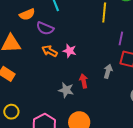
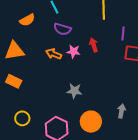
purple semicircle: (45, 28) -> (62, 29), moved
gray arrow: (108, 71) -> (122, 111), moved
red arrow: (84, 81) -> (94, 45), moved

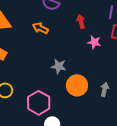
pink star: (73, 51) -> (94, 42), moved
orange circle: (91, 122) -> (77, 85), moved

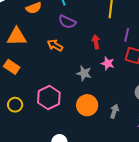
gray star: (59, 66) -> (84, 73), moved
pink hexagon: (39, 103) -> (49, 98), moved

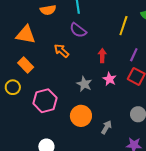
orange rectangle: (12, 67) -> (26, 65), moved
yellow circle: (15, 105) -> (13, 87), moved

